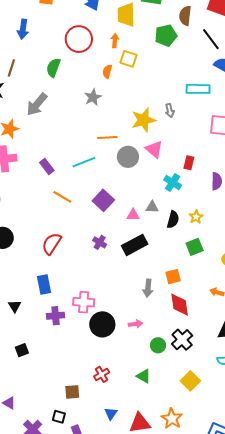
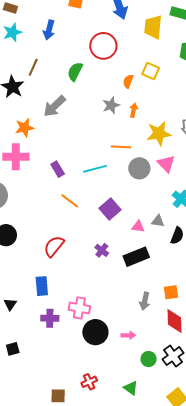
orange arrow: (115, 41) -> (134, 110), moved

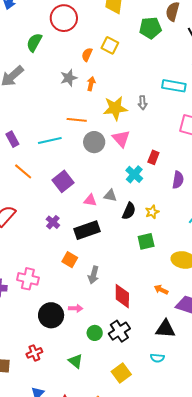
orange square: (171, 292) -> (70, 260), moved, turned 35
black circle: (95, 332) -> (51, 315), moved

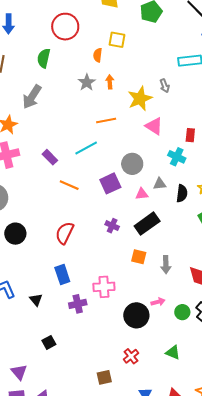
gray circle: (94, 142) -> (132, 164), moved
purple square: (63, 181) -> (110, 183), turned 30
green circle: (95, 333) -> (182, 312), moved

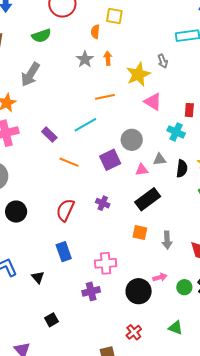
green semicircle: (44, 58) -> (41, 36), turned -120
purple cross: (112, 226) -> (103, 203), moved
purple cross: (78, 304) -> (91, 291), moved

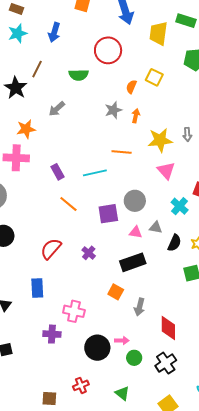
gray arrow: (30, 74) -> (57, 109), size x0.7
green circle: (184, 287) -> (134, 358), moved

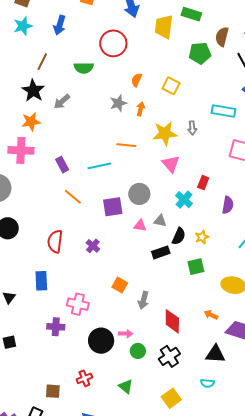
yellow square: (154, 77) -> (171, 86), moved
black star: (16, 88) -> (33, 91), moved
red semicircle: (51, 249) -> (55, 241), turned -35
black rectangle: (133, 262) -> (161, 252), moved, size x0.7

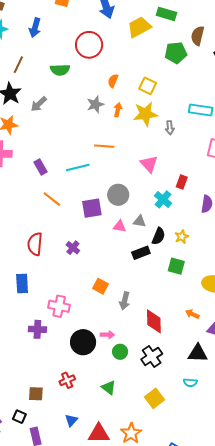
yellow trapezoid: (164, 27) -> (139, 27), turned 55
yellow star: (165, 133) -> (145, 114), moved
green square: (196, 267) -> (176, 266), turned 30

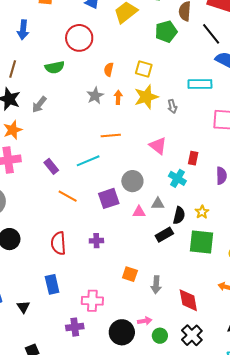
purple cross: (73, 248) -> (96, 241), turned -32
green square: (176, 266) -> (201, 242), size x1.5

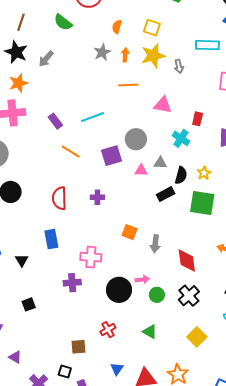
green semicircle: (55, 67) -> (63, 22), turned 48
orange line: (111, 135) -> (128, 85), moved
pink triangle: (158, 146) -> (163, 105), turned -30

